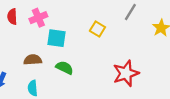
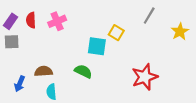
cyan square: (57, 38) -> (97, 46), moved
brown semicircle: (33, 60) -> (43, 71), moved

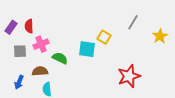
pink cross: (57, 21) -> (41, 44), moved
gray square: (12, 42) -> (20, 51), moved
green semicircle: (83, 71) -> (60, 58), moved

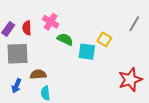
pink cross: (41, 44) -> (51, 22), moved, turned -35
gray square: (20, 51) -> (18, 54), size x1.6
green semicircle: (60, 58) -> (65, 39), moved

